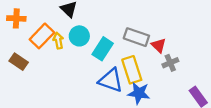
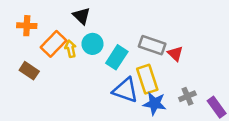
gray cross: (170, 63) -> (187, 96), moved

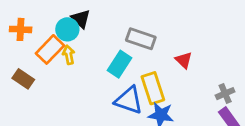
cyan circle: (92, 44) -> (67, 29), moved
gray rectangle: (152, 45) -> (141, 39), moved
gray cross: (187, 96) -> (225, 94), moved

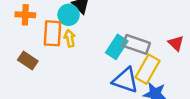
gray rectangle: (141, 39) -> (136, 44), moved
orange rectangle: (50, 49) -> (52, 33), turned -40
yellow rectangle: (153, 88) -> (148, 69), turned 48

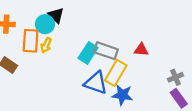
yellow arrow: (70, 38) -> (46, 45), turned -144
red triangle: (176, 43) -> (141, 50), turned -40

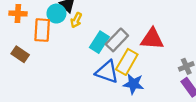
yellow arrow: (46, 45) -> (76, 20), moved
red triangle: (141, 50) -> (152, 39), size x1.6
gray rectangle: (106, 51) -> (117, 40), turned -65

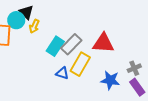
blue triangle: (107, 72) -> (62, 73), size x0.6
blue star: (133, 84) -> (110, 80), moved

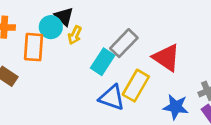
red triangle: (103, 43) -> (166, 58), turned 30
gray rectangle: (71, 44) -> (124, 43), moved
blue triangle: (62, 73) -> (112, 98), size x1.5

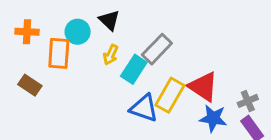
black triangle: (64, 16) -> (109, 20), moved
yellow arrow: (75, 35) -> (111, 55), moved
red triangle: (166, 58) -> (203, 87), moved

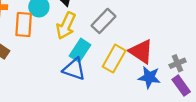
yellow arrow: (111, 55) -> (66, 26), size x1.6
cyan rectangle: (134, 69) -> (80, 50), moved
blue triangle: (144, 108) -> (74, 69), moved

